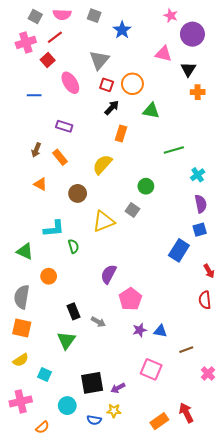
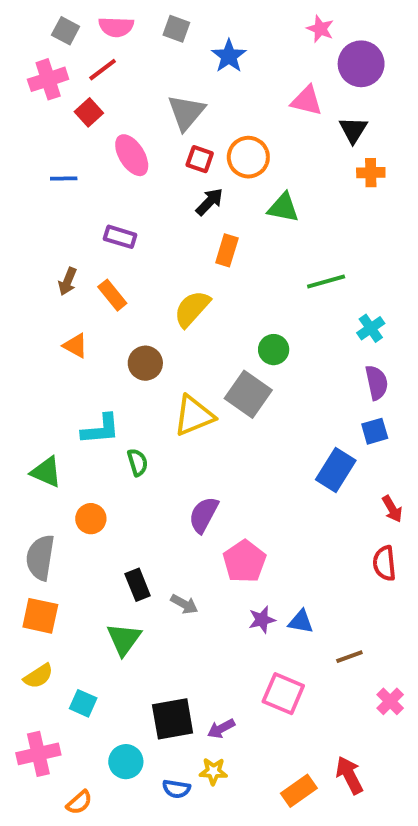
gray square: (132, 210) -> (248, 394), size x1.6

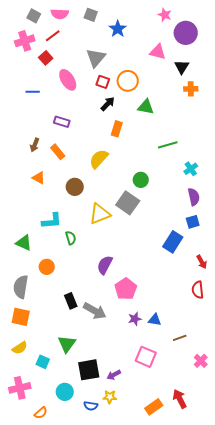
gray arrow: (184, 604) -> (95, 311), size x1.6
green triangle: (124, 639) -> (67, 344), moved

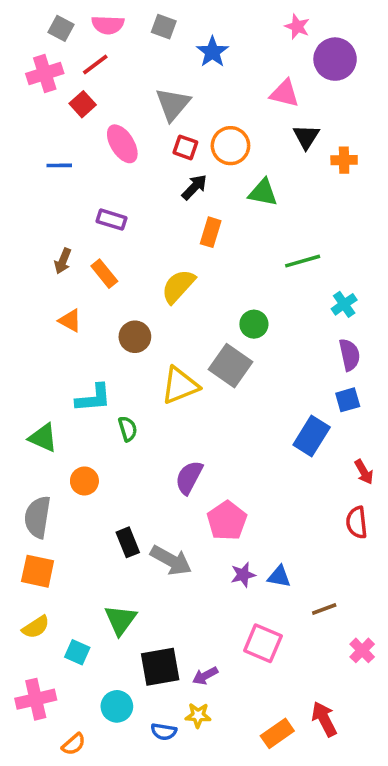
black triangle: (182, 67) -> (306, 137), moved

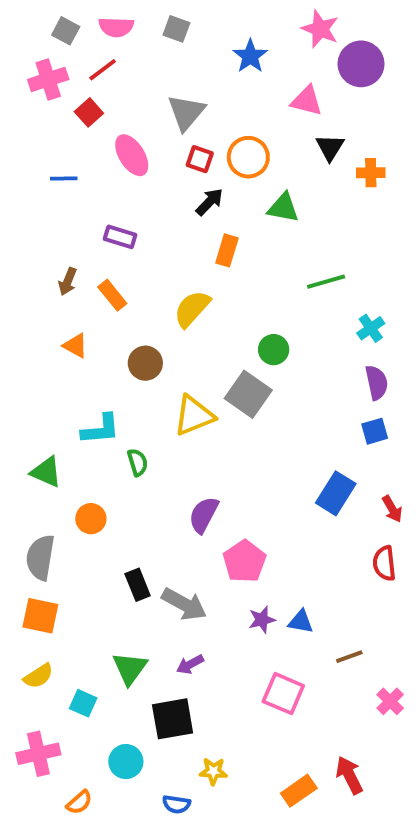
pink star: (297, 27) -> (320, 29), size x1.4
blue star: (212, 52) -> (250, 56), moved
blue rectangle: (312, 436) -> (336, 493), moved
purple arrow: (205, 676) -> (190, 664), moved
blue semicircle: (164, 732) -> (176, 804), moved

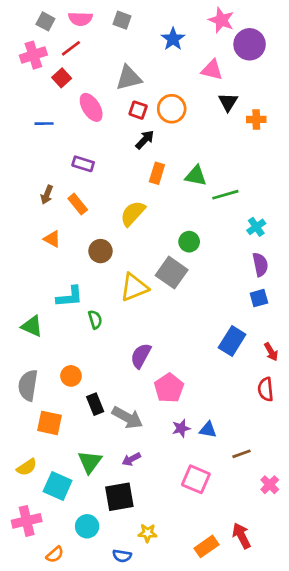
gray triangle: (186, 112) -> (129, 78), turned 36
green triangle: (283, 208) -> (196, 176), moved
orange circle: (91, 519) -> (71, 376), moved
orange square: (40, 616) -> (49, 423), moved
cyan square: (83, 703) -> (58, 486), size x1.5

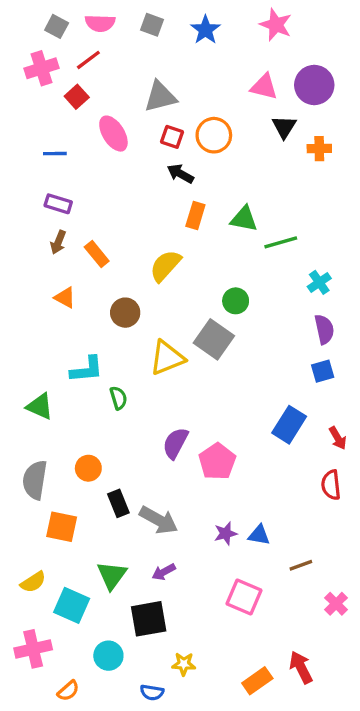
blue star: (173, 39) -> (205, 30), moved
purple circle: (250, 44) -> (314, 85), moved
black arrow: (145, 140) -> (180, 174), turned -105
purple rectangle: (83, 164) -> (58, 204), moved
pink pentagon: (169, 388) -> (217, 462), moved

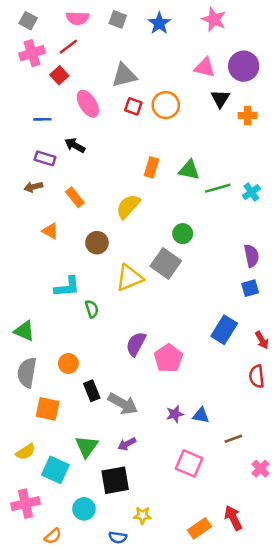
gray square: (57, 26) -> (28, 21), moved
black arrow: (180, 174) -> (75, 145), moved
brown arrow: (58, 242) -> (33, 187), moved, turned 54
cyan cross: (319, 282) -> (251, 192), moved
green triangle: (40, 406) -> (24, 331), moved

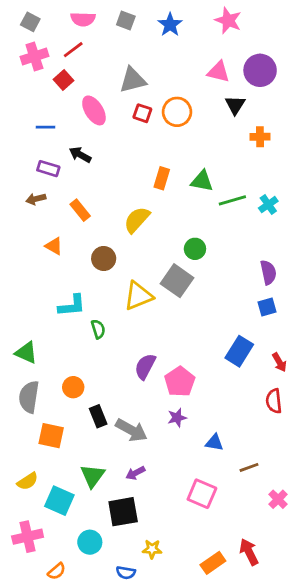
orange cross: (248, 115) -> (260, 137), moved
purple star: (175, 414) -> (177, 418), moved

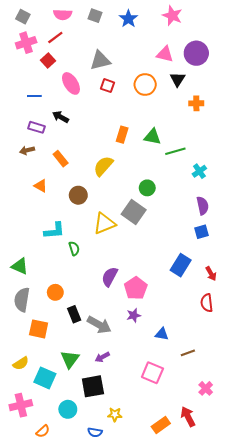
orange circle: (177, 112) -> (145, 85), moved
cyan cross: (268, 205) -> (199, 171), moved
pink cross: (278, 499) -> (206, 388), moved

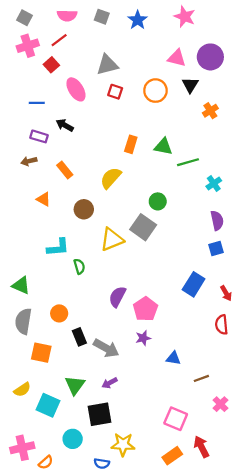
orange cross: (196, 103) -> (210, 111), turned -32
pink square: (152, 373) -> (176, 419), moved
pink cross: (206, 388) -> (220, 404), moved
pink cross: (21, 405) -> (22, 448), moved
yellow star: (115, 415) -> (123, 444), size x1.5

